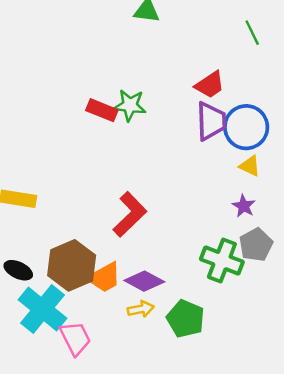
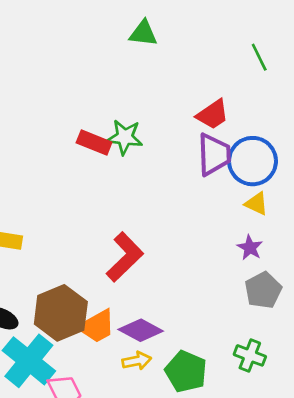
green cross: (222, 261) -> (250, 355), moved, size x0.7

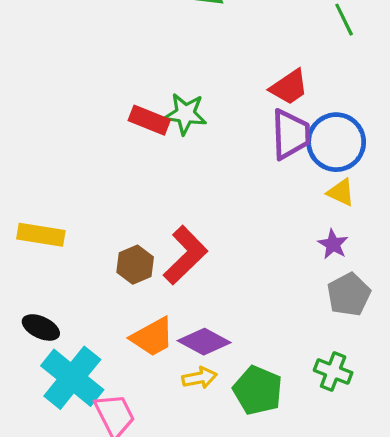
brown hexagon: (61, 313) -> (135, 265), moved, size x0.6

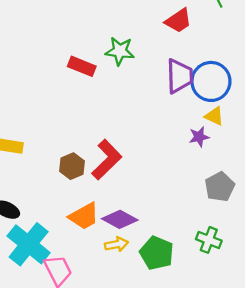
red trapezoid: (289, 87) -> (178, 21), moved
green star: (185, 114) -> (120, 51), moved
purple star: (333, 244) -> (199, 137), moved, turned 30

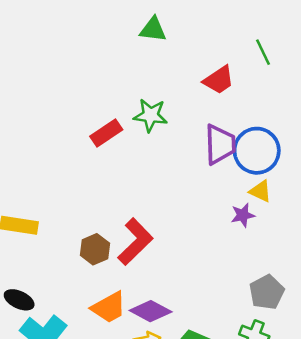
red rectangle: (82, 66) -> (106, 133), turned -56
gray pentagon: (220, 187) -> (267, 292), moved

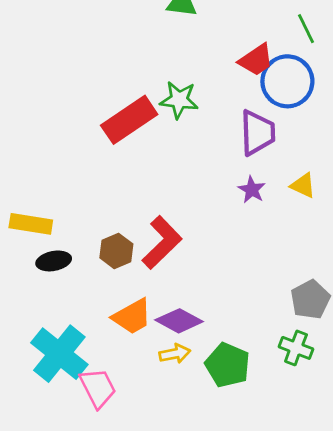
red rectangle: (106, 133) -> (129, 120), size x1.5
blue circle: (257, 151) -> (287, 81), moved
purple star: (243, 215) -> (252, 190), moved, turned -30
black ellipse: (19, 300) -> (54, 261), moved, turned -36

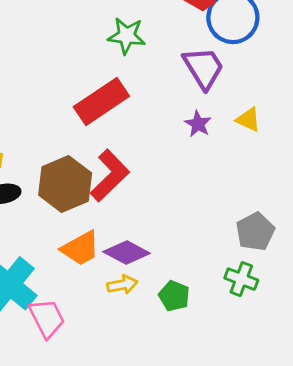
red rectangle: (129, 120) -> (101, 101), moved
purple trapezoid: (257, 133) -> (204, 68), turned -30
brown hexagon: (116, 251) -> (65, 184), size x1.6
green pentagon: (228, 365) -> (174, 296), size x0.7

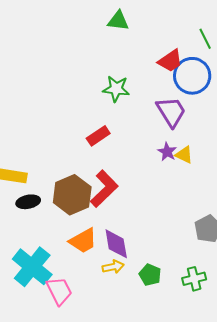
red rectangle: (101, 101) -> (98, 136), size x0.6
yellow triangle: (248, 120) -> (184, 155), moved
purple diamond: (127, 253) -> (116, 244), turned 52
green cross: (241, 279) -> (194, 279), moved, turned -35

